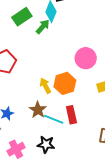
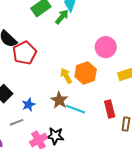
red rectangle: (71, 115) -> (110, 109), moved
black star: (46, 144) -> (55, 136), moved

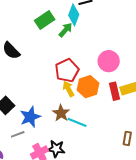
red pentagon: (24, 53) -> (67, 71), moved
blue star: (29, 105) -> (30, 117), size x1.5
red rectangle: (110, 109) -> (115, 91), moved

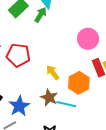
red pentagon: (67, 71) -> (18, 55), moved, turned -30
orange hexagon: (88, 87) -> (79, 83), moved

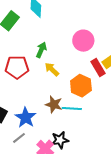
green arrow: (41, 15) -> (41, 50), moved
yellow arrow: (53, 72) -> (52, 69), moved

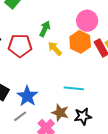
orange hexagon: (81, 86) -> (80, 42), moved
brown star: (54, 105) -> (60, 113), moved
black star: (60, 140) -> (83, 116), moved

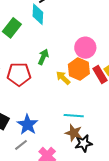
yellow arrow: (55, 49) -> (63, 78), moved
brown star: (60, 113) -> (74, 133), moved

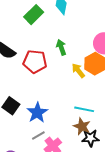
green arrow: (43, 57) -> (61, 47), turned -49
gray line: (21, 145) -> (38, 135), moved

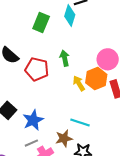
green rectangle: (34, 15) -> (41, 22), turned -30
brown star: (82, 126) -> (64, 138), moved, turned 30

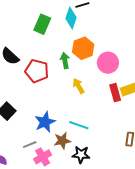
orange hexagon: (96, 79) -> (83, 48), moved
blue star: (33, 120) -> (45, 122), moved

